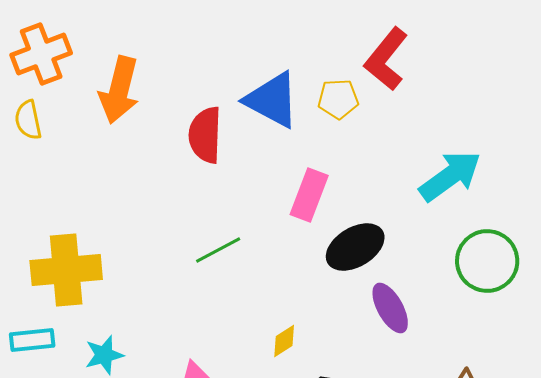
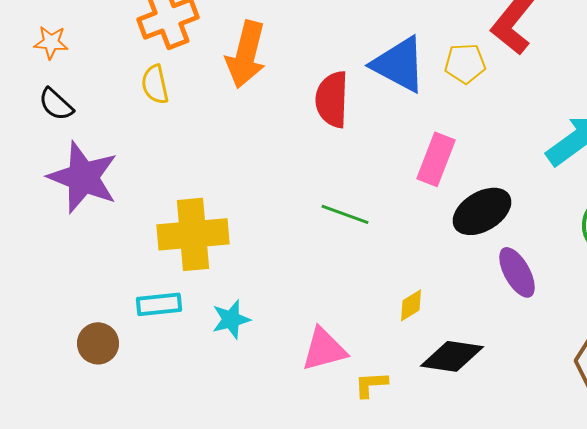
green line: (218, 250) -> (345, 214), turned 48

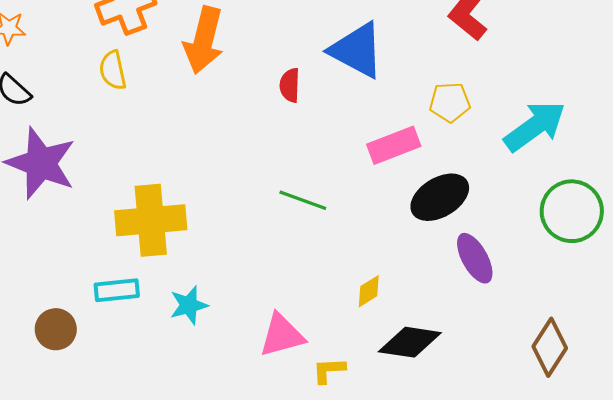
yellow pentagon: (465, 63) -> (450, 102), moved
red semicircle: (332, 99) -> (290, 85), size x0.6
pink rectangle: (436, 159) -> (394, 145), turned 48

